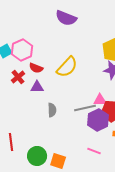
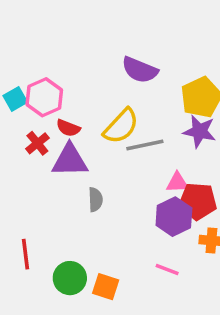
purple semicircle: (66, 18) -> (140, 70), moved
purple triangle: (37, 87) -> (70, 160), size x1.6
gray line: (85, 108) -> (145, 145), moved

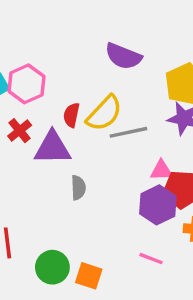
red semicircle: (68, 128) -> (71, 115), moved, turned 80

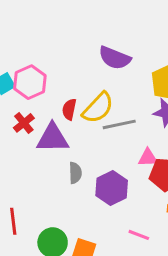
purple hexagon: (158, 205) -> (112, 188), moved

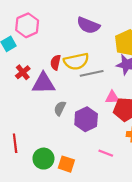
pink hexagon: (30, 82) -> (27, 25), moved
yellow semicircle: (98, 108) -> (76, 61), turned 35
gray semicircle: (75, 173) -> (60, 108), turned -152

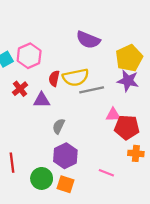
pink hexagon: (27, 25) -> (29, 56), moved
purple triangle: (43, 83) -> (42, 100), size x0.7
purple hexagon: (86, 119) -> (65, 156), moved

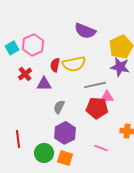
gray line: (92, 90) -> (95, 85), moved
red pentagon: (127, 127) -> (97, 108), moved

